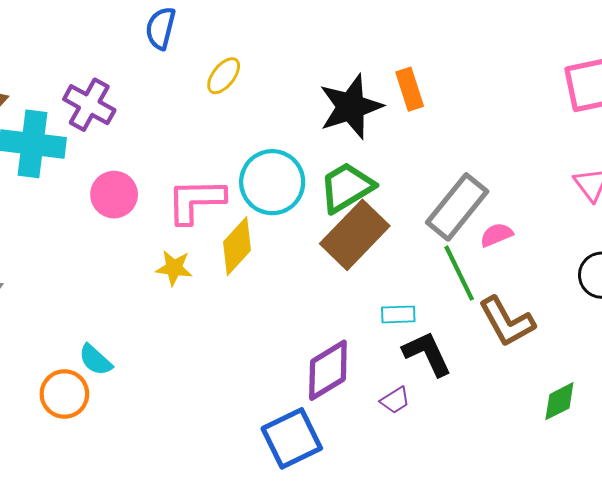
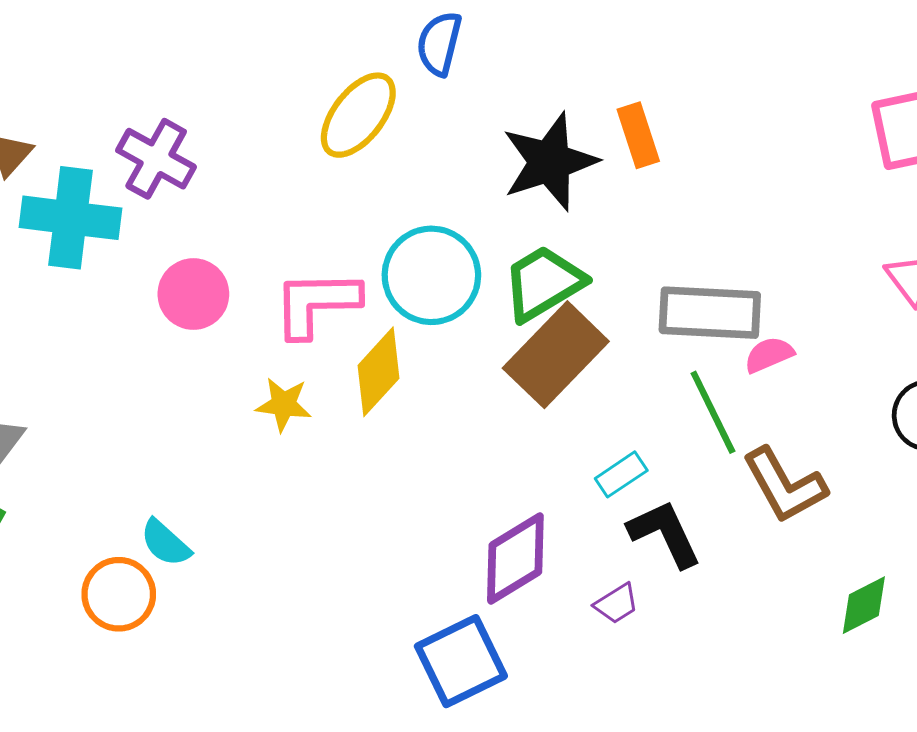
blue semicircle: (161, 28) -> (439, 44), moved
yellow ellipse: (224, 76) -> (358, 115), size x1.5
gray rectangle: (457, 207) -> (710, 313), turned 54
cyan rectangle: (398, 314) -> (621, 474), turned -32

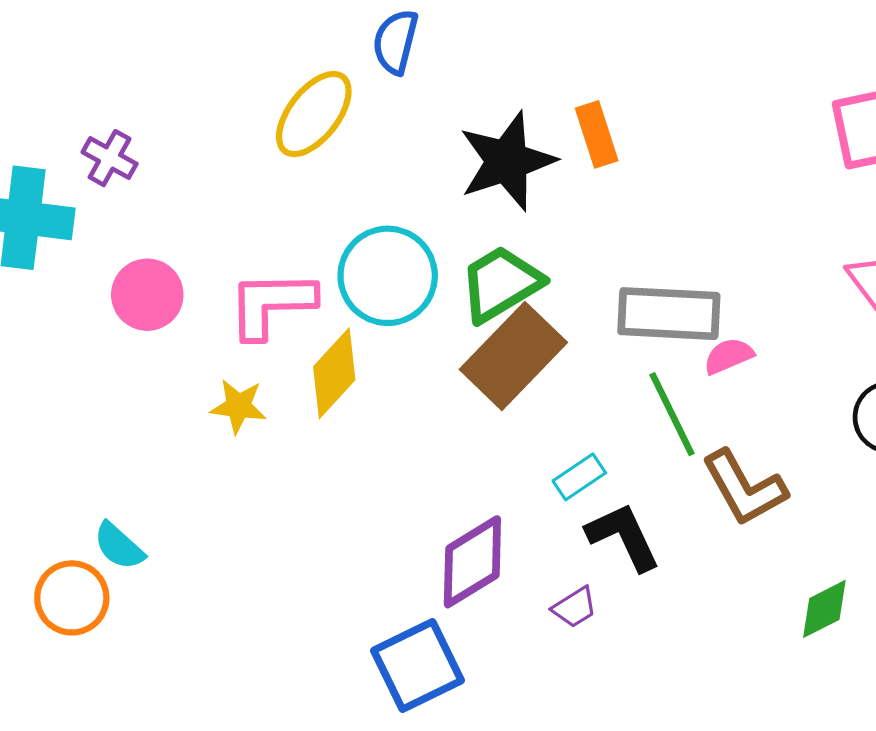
purple cross: (156, 159) -> (110, 158), size x0.7

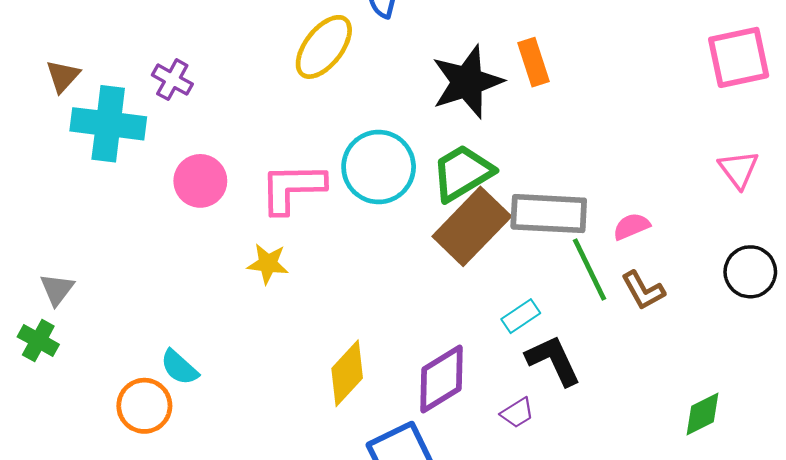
gray rectangle: (669, 314) -> (549, 214), moved
yellow diamond: (334, 373) -> (347, 373), moved
brown L-shape: (744, 488) -> (643, 290), moved, size x0.7

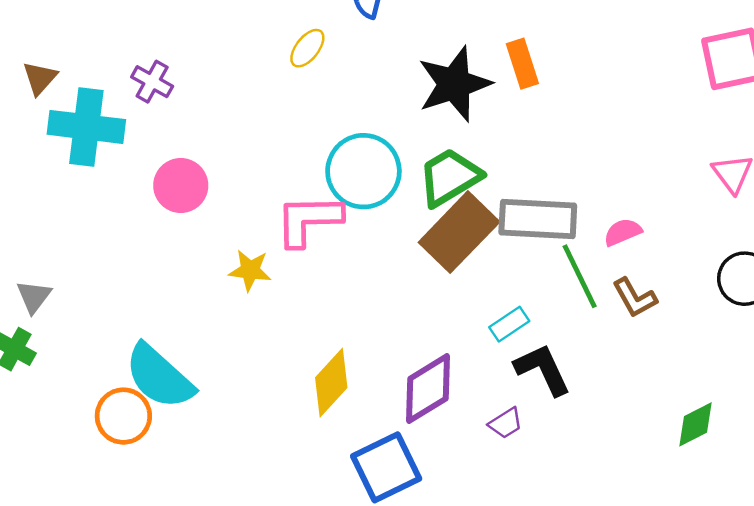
yellow ellipse: (324, 47) -> (307, 48), size x0.6
pink L-shape: (292, 188) -> (309, 220), moved
cyan semicircle: (179, 367) -> (159, 377), size x1.8

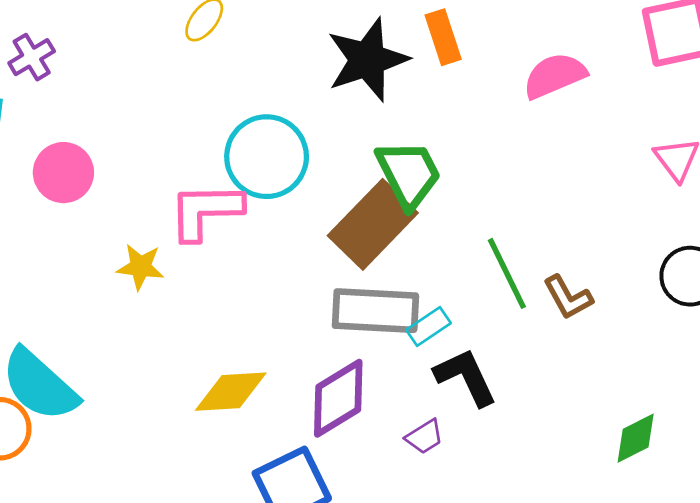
purple cross: (152, 82) -> (32, 57), turned 30
green trapezoid: (449, 177) -> (409, 174), moved, turned 94
gray rectangle: (538, 219) -> (375, 311), moved
pink semicircle: (623, 232) -> (555, 76), moved, size x1.5
yellow diamond: (331, 383) -> (231, 392), turned 44

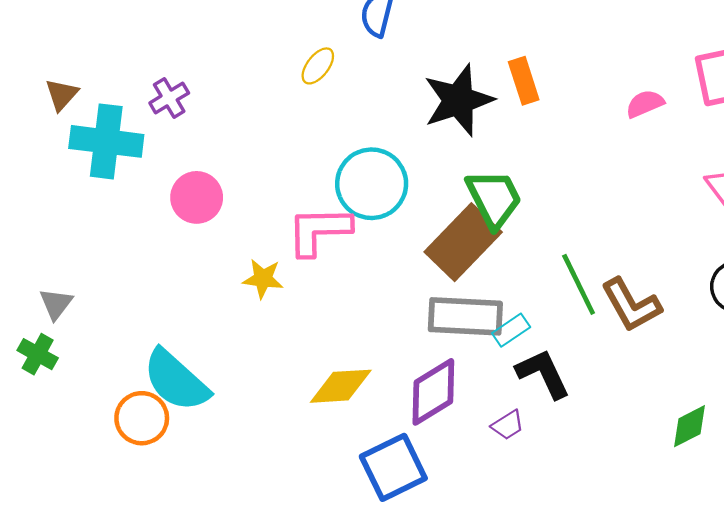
pink semicircle: (555, 76) -> (645, 104), moved, size x0.7
brown L-shape: (568, 297) -> (631, 305), size x1.4

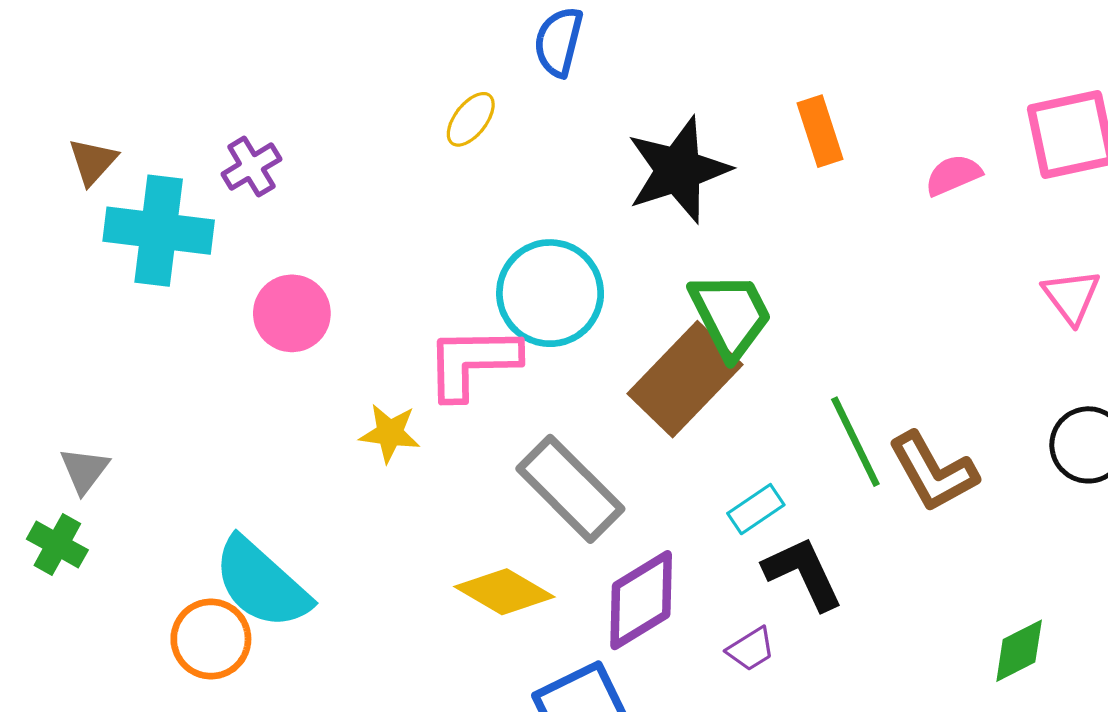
orange rectangle: (524, 81) -> (820, 131), moved
gray rectangle: (465, 316) -> (570, 489), moved, turned 42
yellow diamond: (341, 386) -> (504, 592), turned 34

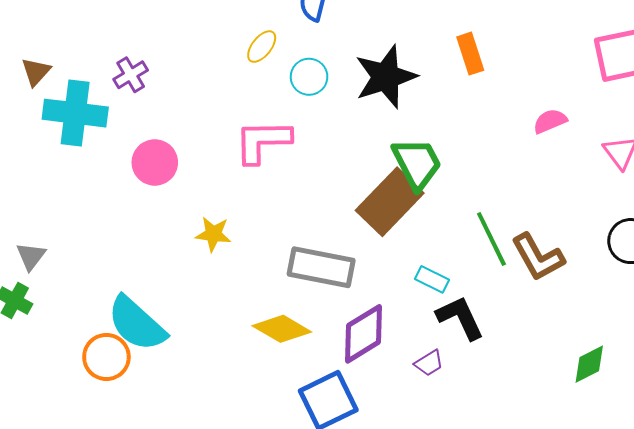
pink semicircle: (953, 175) -> (550, 121), moved
cyan circle: (550, 293) -> (309, 77), moved, size x0.6
pink L-shape: (472, 362) -> (263, 141), moved
gray rectangle: (570, 489) -> (321, 267), turned -34
cyan rectangle: (756, 509) -> (432, 279), turned 60

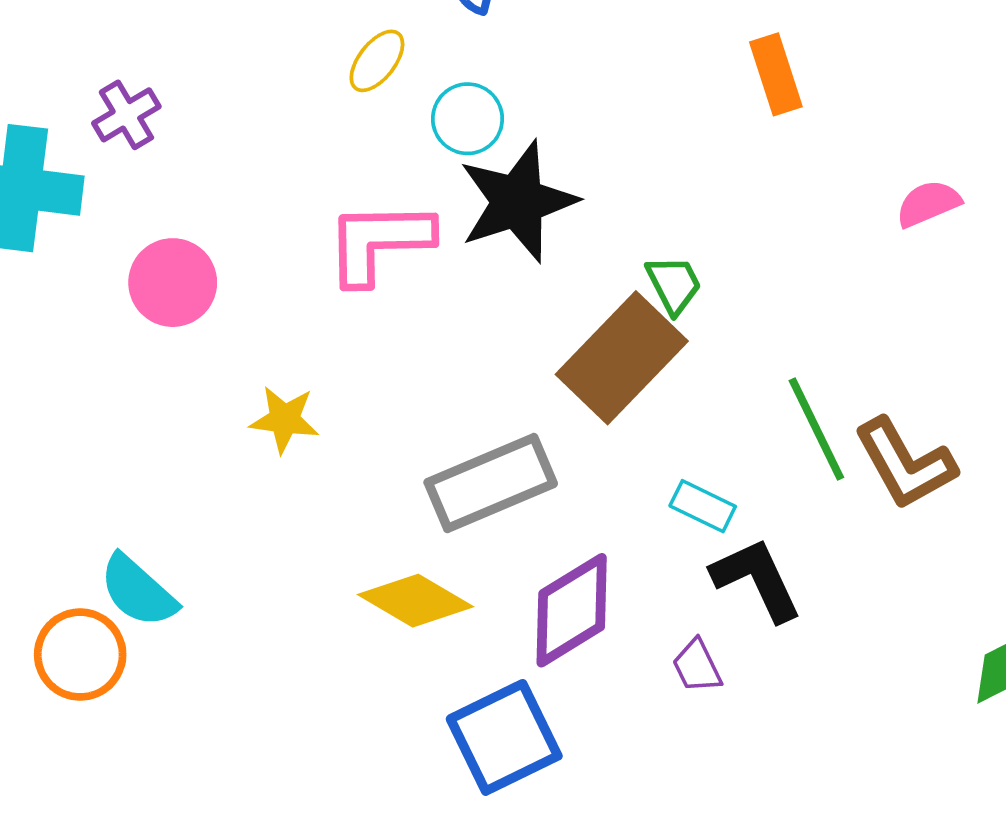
black star: (386, 77) -> (518, 202), moved
green trapezoid: (417, 163) -> (674, 284), size x0.6
gray rectangle: (321, 267) -> (491, 483), turned -34
cyan semicircle: (137, 324) -> (138, 591), size x0.7
purple trapezoid: (429, 363) -> (697, 666), turned 96

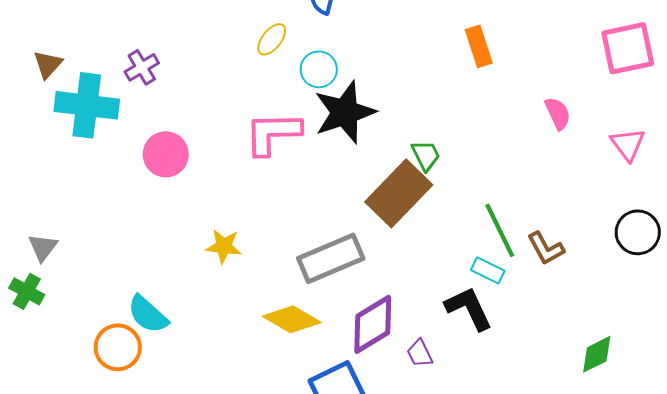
pink semicircle: (928, 204) -> (558, 113), turned 88
yellow star: (284, 419) -> (224, 246), moved
brown L-shape: (905, 464) -> (546, 248), size x0.7
cyan rectangle: (703, 506) -> (488, 270), moved
purple trapezoid: (697, 666) -> (420, 353), moved

